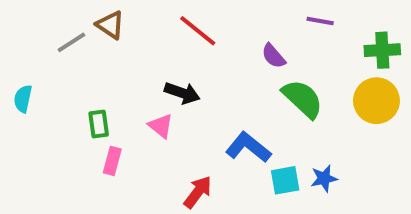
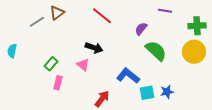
brown triangle: (110, 25) -> (57, 13), turned 49
purple semicircle: (273, 56) -> (141, 29), turned 80
green rectangle: (99, 124) -> (51, 64), turned 48

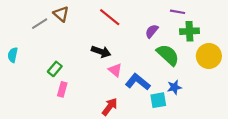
brown triangle: (57, 13) -> (61, 14), turned -42
green cross: (197, 26) -> (189, 31), moved
pink triangle: (83, 65) -> (115, 70), moved
blue star: (167, 92) -> (174, 87), moved

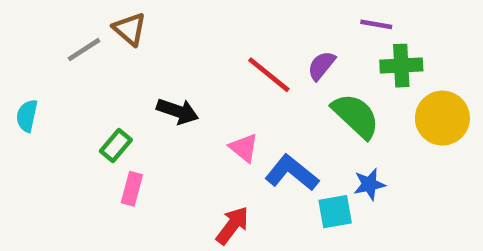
red line: (110, 17) -> (269, 75), moved
black arrow: (101, 52) -> (178, 111), moved

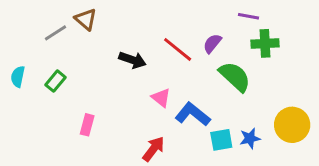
black arrow: (178, 111) -> (132, 60), moved
yellow circle: (442, 118) -> (292, 125), moved
green rectangle: (116, 145) -> (56, 81), moved
blue star: (369, 184) -> (250, 138), moved

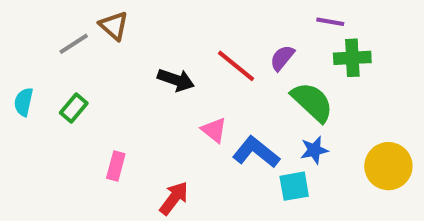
blue star: (250, 138) -> (314, 150), moved
red arrow: (153, 149) -> (174, 198), moved

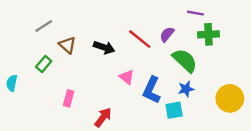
brown triangle: (114, 26) -> (67, 45), moved
cyan semicircle: (24, 102) -> (12, 83), moved
blue L-shape: (256, 152) -> (152, 90), turned -104

